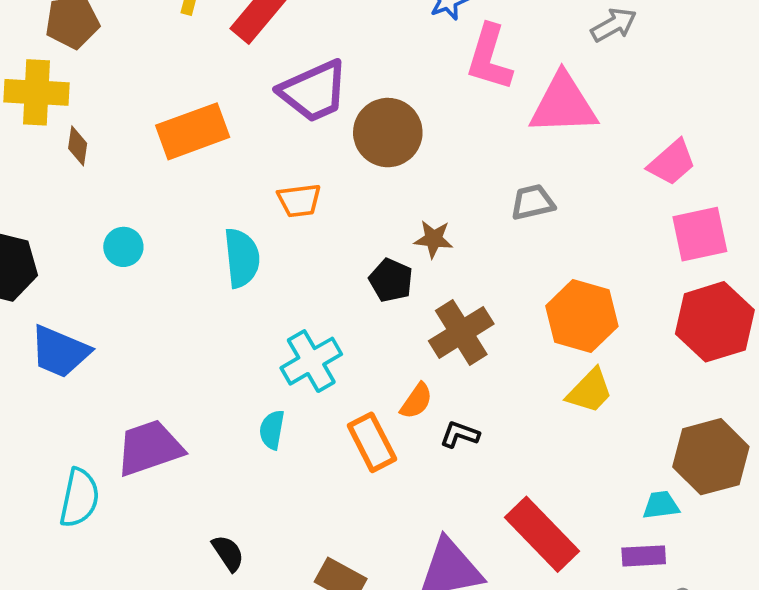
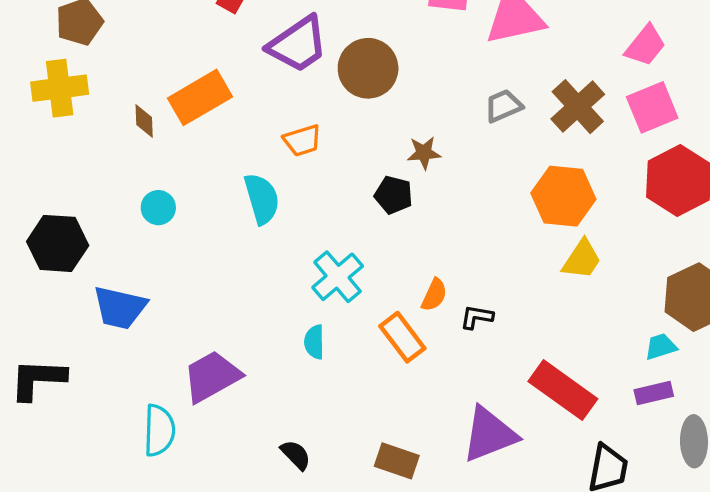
brown diamond: (78, 146) -> (144, 121), moved
pink trapezoid: (672, 163) -> (645, 45), moved
brown cross: (461, 332) -> (578, 107), moved

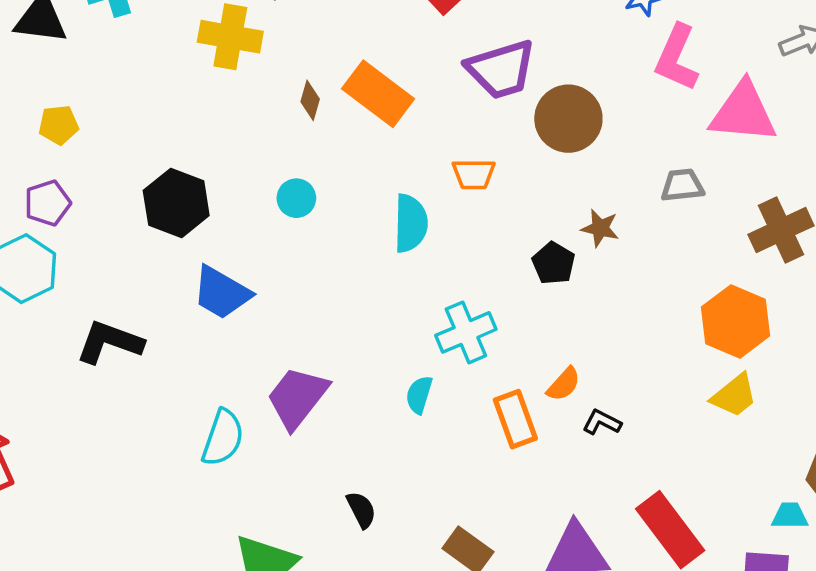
orange rectangle: (200, 97) -> (378, 94), turned 50
gray trapezoid: (503, 106) -> (682, 185), moved
purple trapezoid: (212, 376) -> (297, 398), turned -40

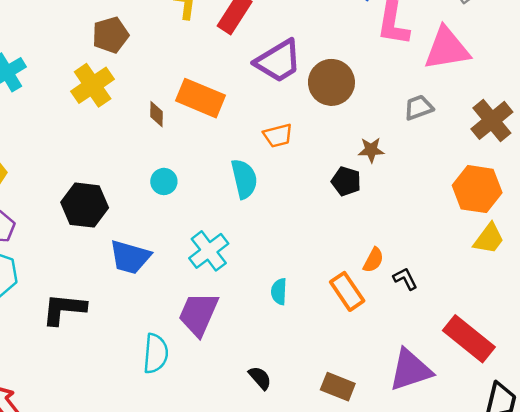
yellow cross: (230, 37) -> (93, 85), turned -30
cyan cross: (466, 332) -> (209, 251), moved
black L-shape: (602, 422) -> (405, 279), turned 50

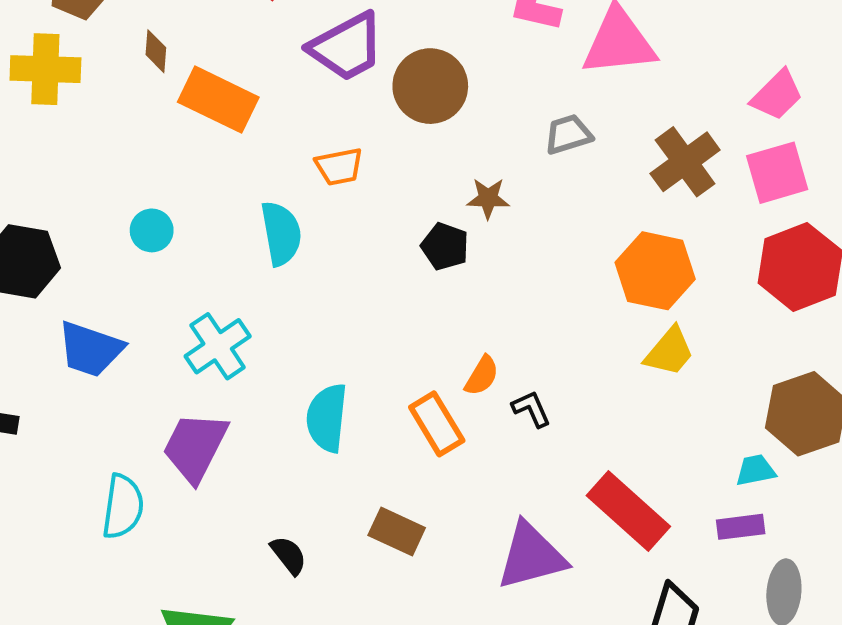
yellow cross: (93, 85) -> (45, 69), turned 33
brown diamond: (156, 114) -> (156, 51), moved
cyan semicircle: (279, 292) -> (327, 418), size x1.6
brown rectangle: (338, 387) -> (397, 531), moved

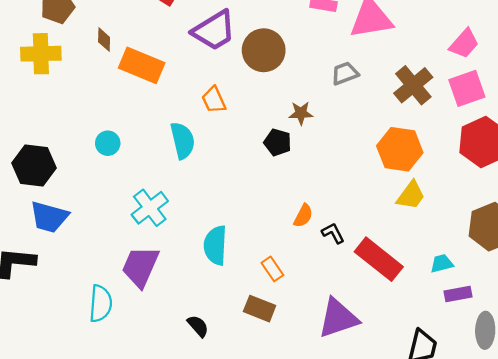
orange trapezoid: (339, 167) -> (214, 100), turned 80
blue trapezoid: (90, 349) -> (49, 217), moved
orange rectangle: (437, 424) -> (272, 269), moved, size x0.7
cyan trapezoid: (755, 470) -> (442, 264), moved
red rectangle: (628, 511) -> (379, 259), moved

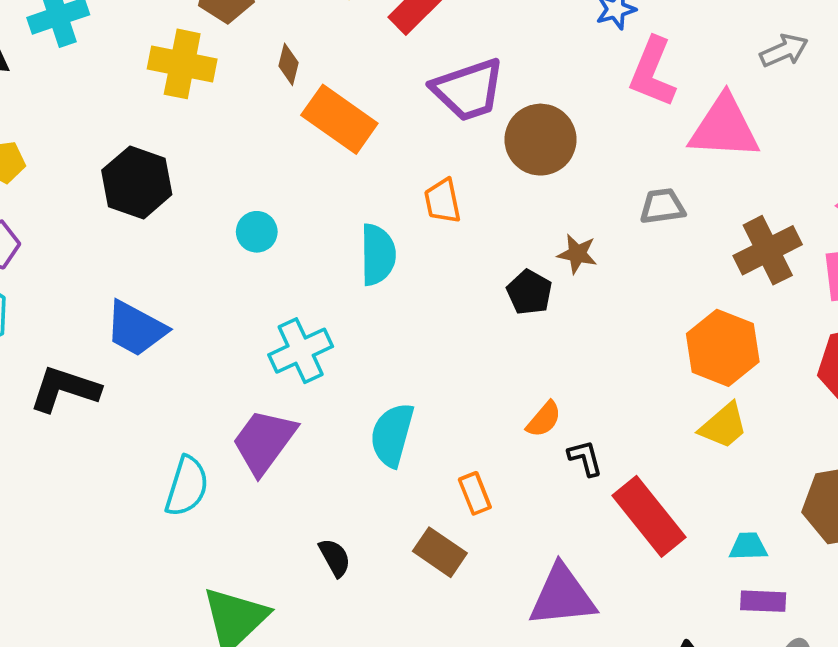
black hexagon: (34, 165) -> (137, 182), moved

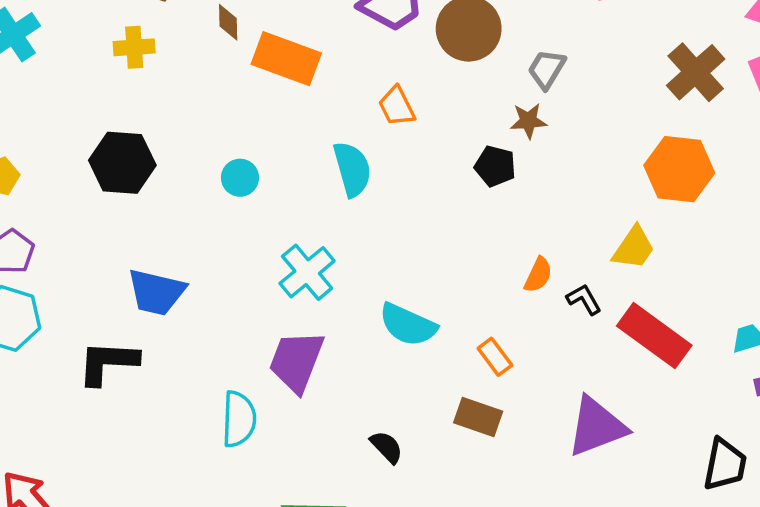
yellow cross: (182, 64) -> (134, 47), size x0.7
gray trapezoid: (662, 206) -> (547, 69), moved, turned -36
yellow trapezoid: (724, 426) -> (634, 248), moved
cyan semicircle: (392, 435) -> (408, 325), turned -66

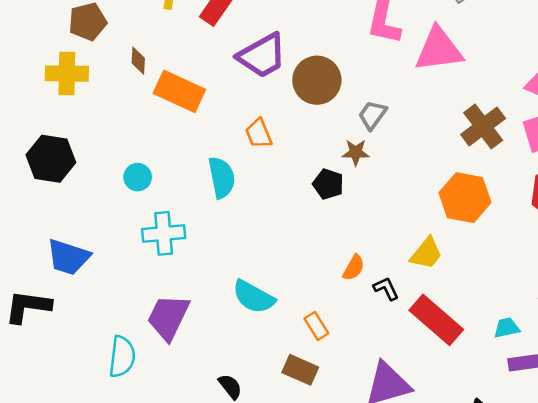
yellow cross: (134, 47) -> (67, 74), size x1.4
cyan cross: (307, 272) -> (164, 233), moved, turned 30

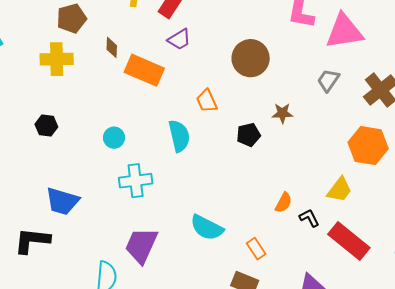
purple trapezoid: (262, 56) -> (179, 39), moved, size x0.6
gray trapezoid: (372, 115) -> (328, 80), moved
black hexagon: (51, 159) -> (46, 126), size x0.6
black pentagon: (328, 184) -> (248, 135), moved, turned -30

